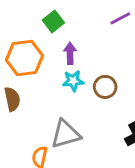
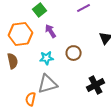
purple arrow: (70, 53) -> (51, 31), turned -32
cyan star: (73, 81) -> (47, 58), moved

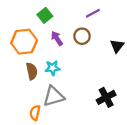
brown circle: (74, 53) -> (82, 36), moved
brown semicircle: (13, 61) -> (32, 71), moved

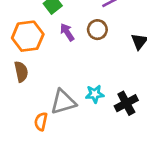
cyan star: (52, 68) -> (95, 94), moved
brown semicircle: (32, 71) -> (21, 72), moved

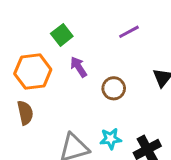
brown circle: (97, 30) -> (114, 88), moved

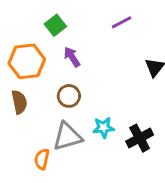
brown circle: (114, 88) -> (69, 96), moved

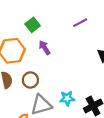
brown circle: (69, 96) -> (30, 80), moved

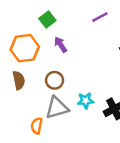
brown circle: (30, 80) -> (55, 80), moved

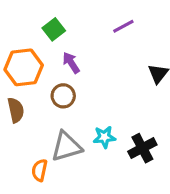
brown circle: (55, 80) -> (63, 96), moved

